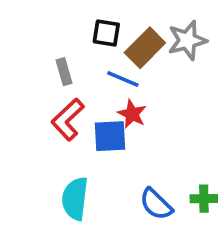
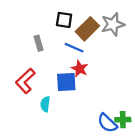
red L-shape: (68, 119) -> (25, 81), moved
cyan semicircle: (75, 199) -> (45, 104), moved, size x0.6
blue semicircle: (156, 204) -> (107, 123), moved

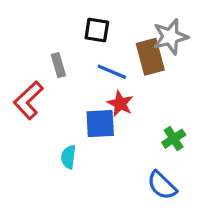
brown rectangle: (87, 29) -> (150, 57), moved, turned -60
red L-shape: (25, 81) -> (28, 100), moved
green cross: (123, 120) -> (174, 139), moved, turned -32

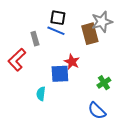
blue line: (112, 72) -> (56, 31), moved

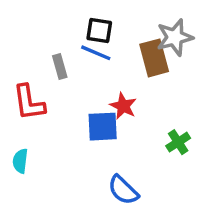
red L-shape: (17, 60) -> (29, 103), turned -55
cyan semicircle: (41, 94) -> (20, 161), moved
blue semicircle: (97, 111) -> (123, 190), moved

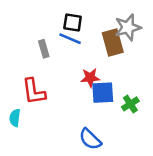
red L-shape: (29, 103) -> (34, 91), moved
red star: (123, 106) -> (90, 78), turned -30
blue square: (103, 127) -> (103, 93), moved

